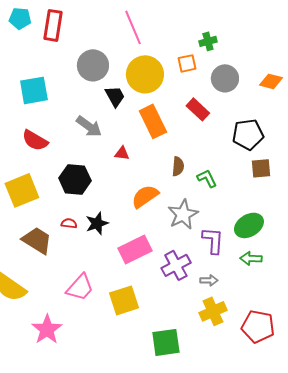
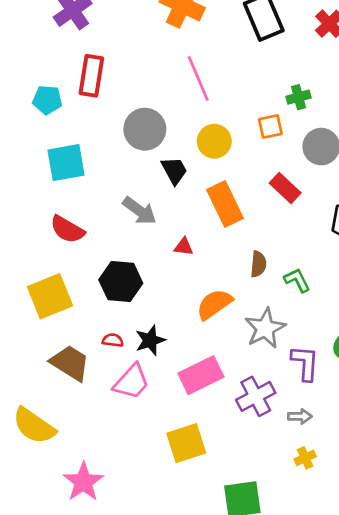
cyan pentagon: (20, 18) -> (47, 100), moved
yellow circle: (145, 74) -> (214, 141), size x0.7
pink trapezoid: (80, 287) -> (131, 382), moved
yellow cross: (213, 311) -> (305, 458), size x0.6

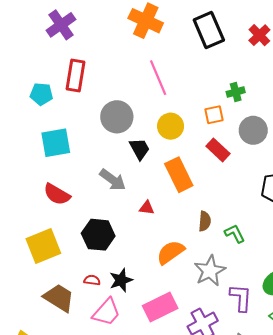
red rectangle: (285, 188) -> (218, 150), moved

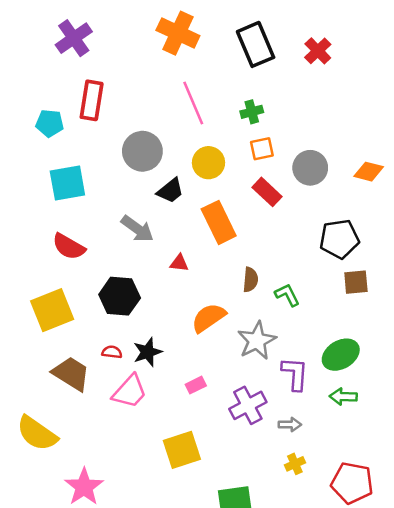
green cross: (236, 92) -> (252, 112), moved
black trapezoid: (140, 149) -> (170, 191), turned 80
pink rectangle: (160, 307) -> (196, 385), size x0.5

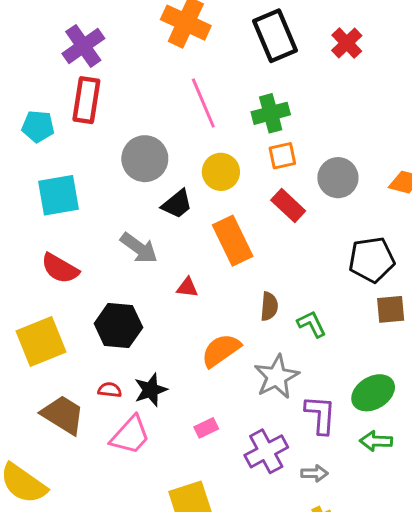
purple cross: (74, 38) -> (83, 46), moved
green cross: (252, 112) -> (271, 113), size x1.4

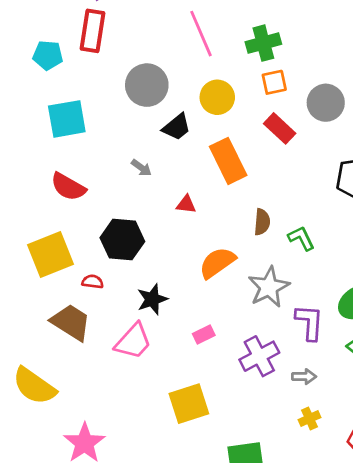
gray arrow: (139, 248) -> (141, 168), size x0.6
red semicircle: (110, 390) -> (93, 282), moved

